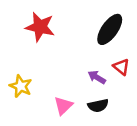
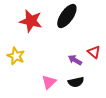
black ellipse: (110, 29) -> (67, 16), moved
yellow star: (21, 86) -> (16, 56), moved

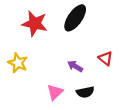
purple arrow: (75, 60) -> (75, 66), moved

